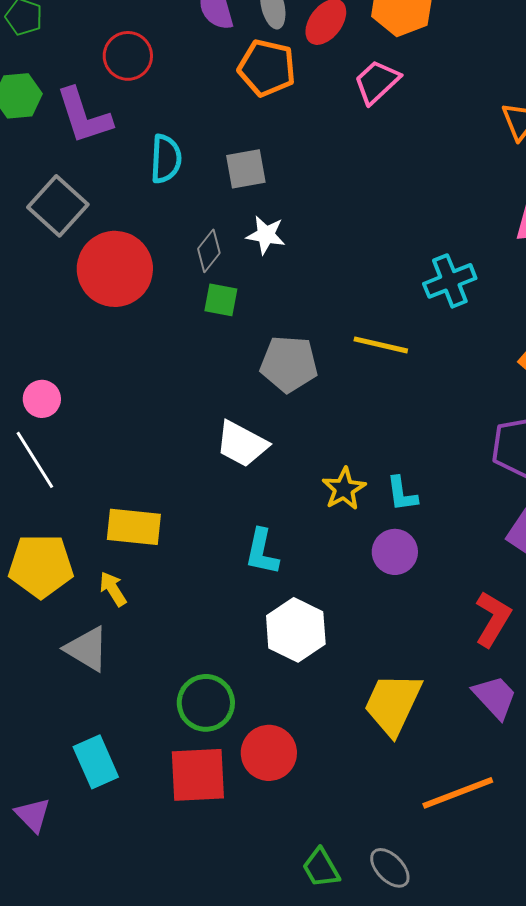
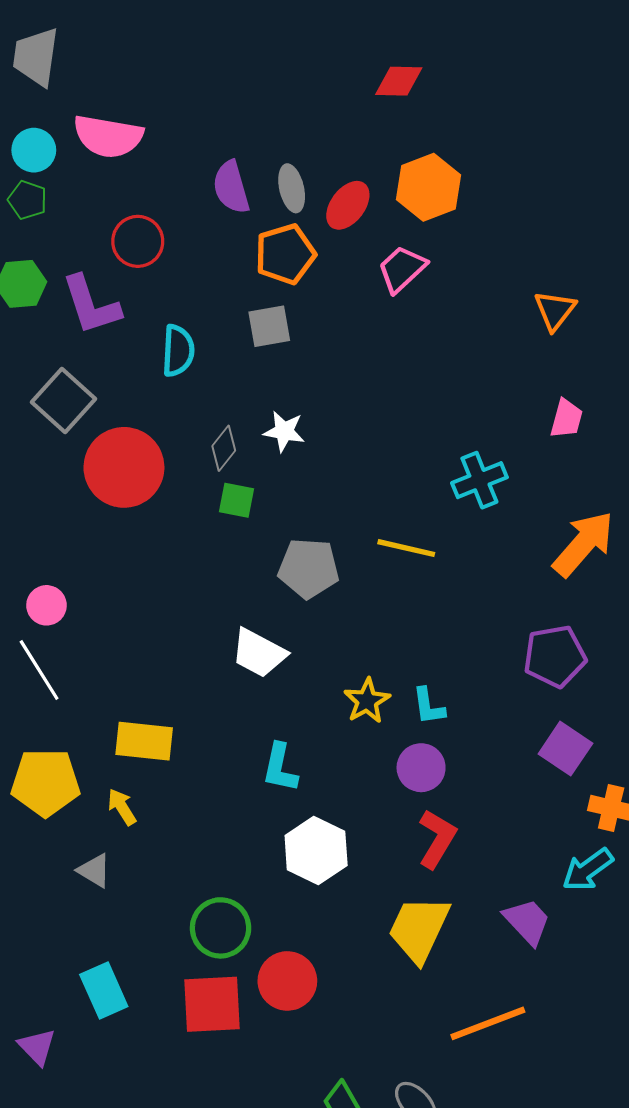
orange pentagon: (267, 68) -> (285, 254), turned -30
gray square: (246, 169) -> (269, 326), moved
red L-shape: (493, 619) -> (437, 839), moved
gray triangle: (87, 649) -> (94, 871), size x0.7

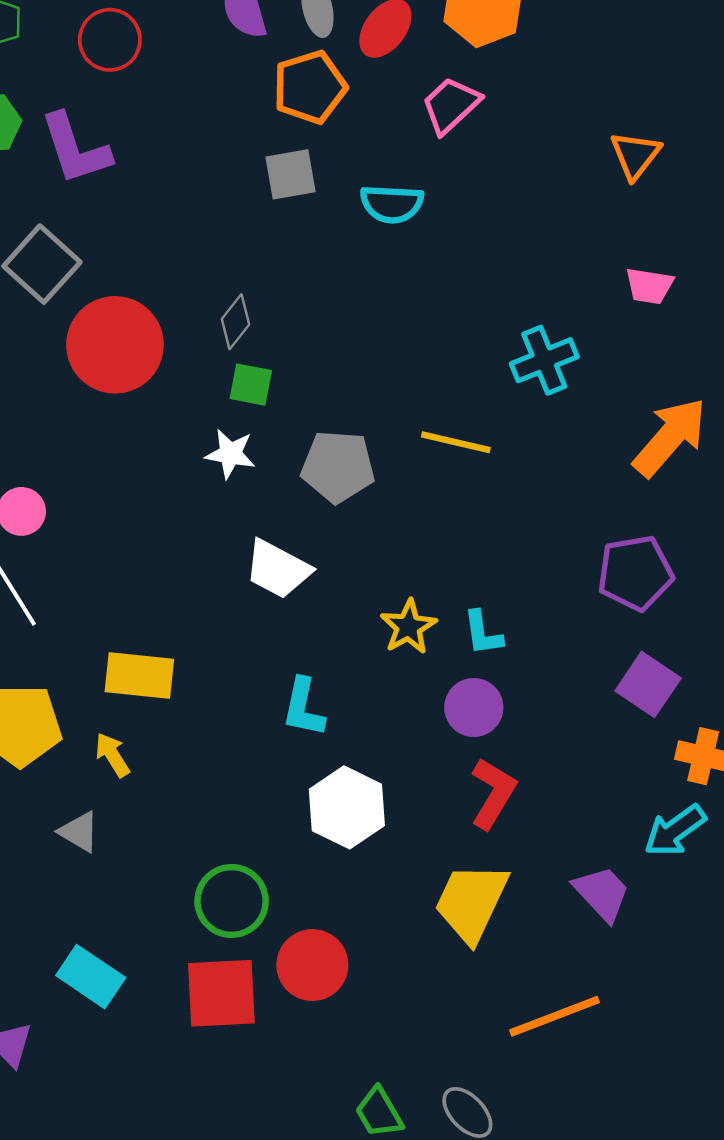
red circle: (138, 241) -> (110, 40), moved
cyan semicircle: (178, 351) -> (392, 204), moved, turned 90
pink trapezoid: (566, 419) -> (649, 286), turned 84
white star: (284, 431) -> (230, 454), moved
cyan rectangle: (104, 991) -> (91, 977), turned -32

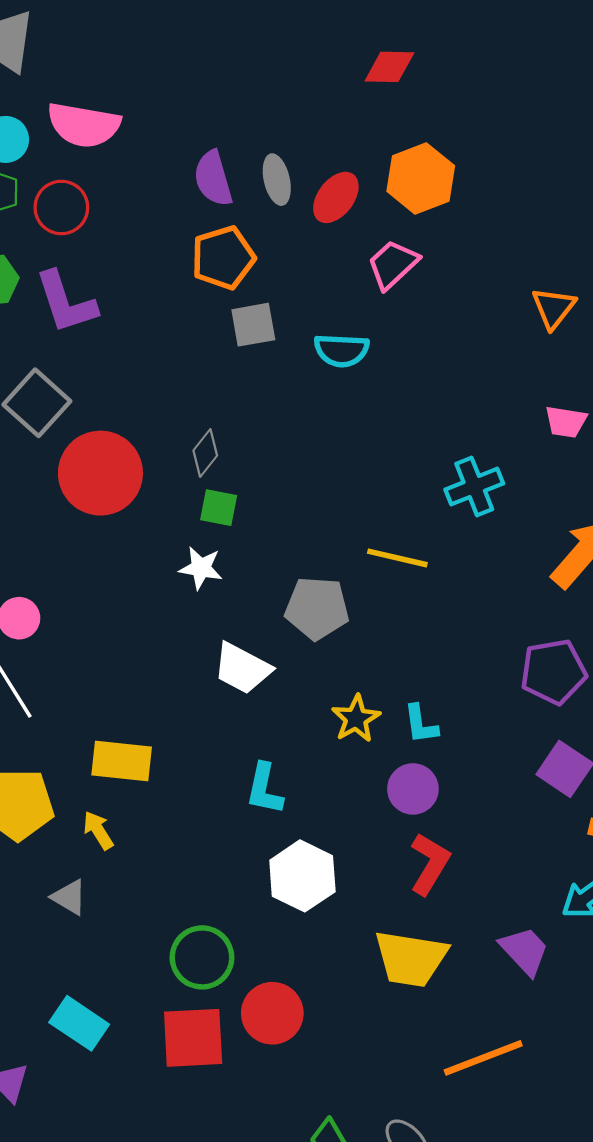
red circle: (110, 40) -> (61, 207), moved
orange pentagon: (310, 87) -> (223, 258), moved
gray pentagon: (338, 467) -> (317, 608), moved
yellow trapezoid: (471, 902) -> (411, 959), turned -106

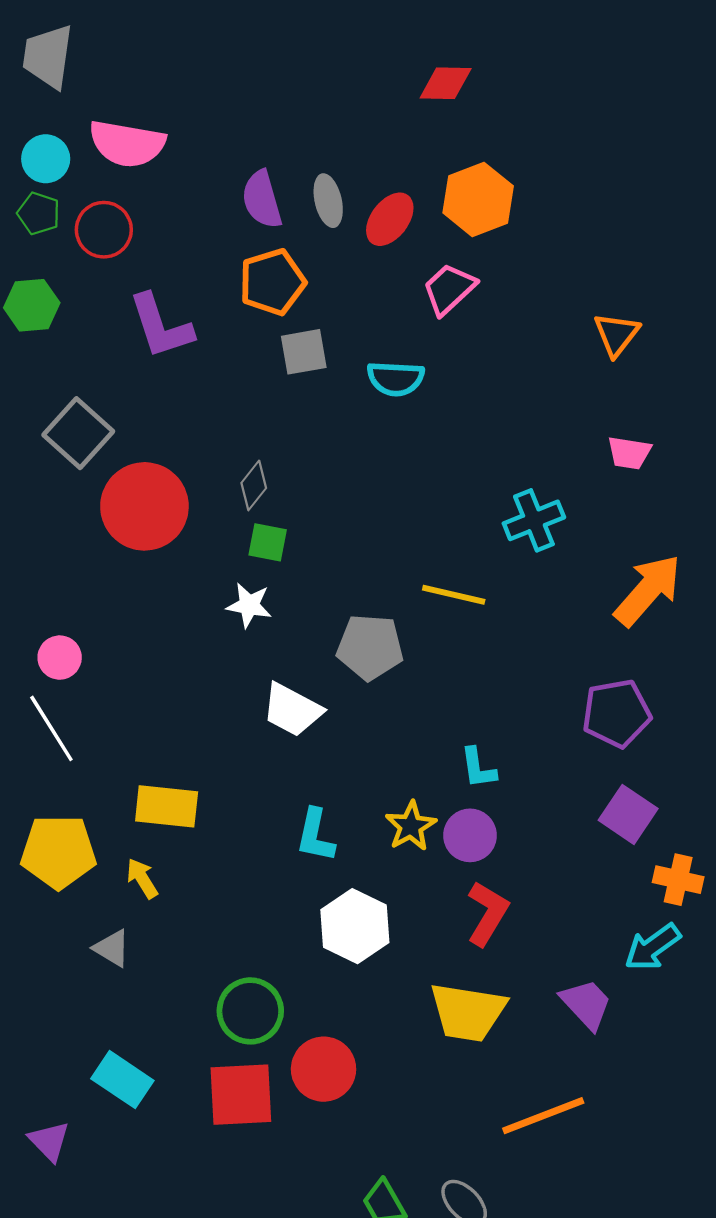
purple L-shape: (66, 302) -> (161, 326), moved
yellow star: (356, 719) -> (411, 826), moved

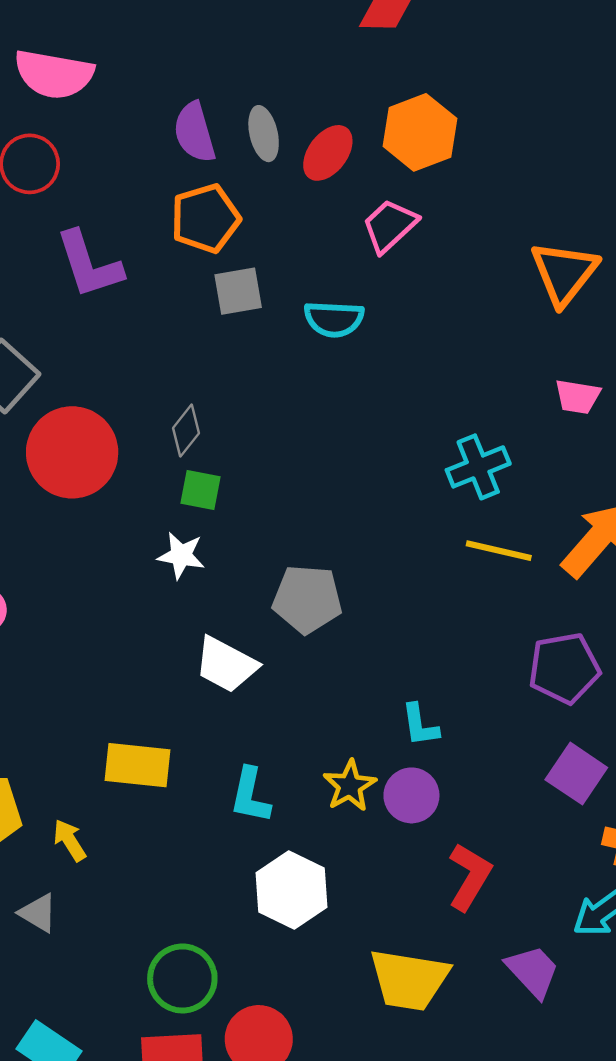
orange triangle: (616, 334) -> (564, 273), size x1.4
yellow line: (454, 595) -> (499, 551), moved
yellow rectangle: (167, 806) -> (138, 765), moved
red L-shape: (487, 913) -> (470, 877), moved

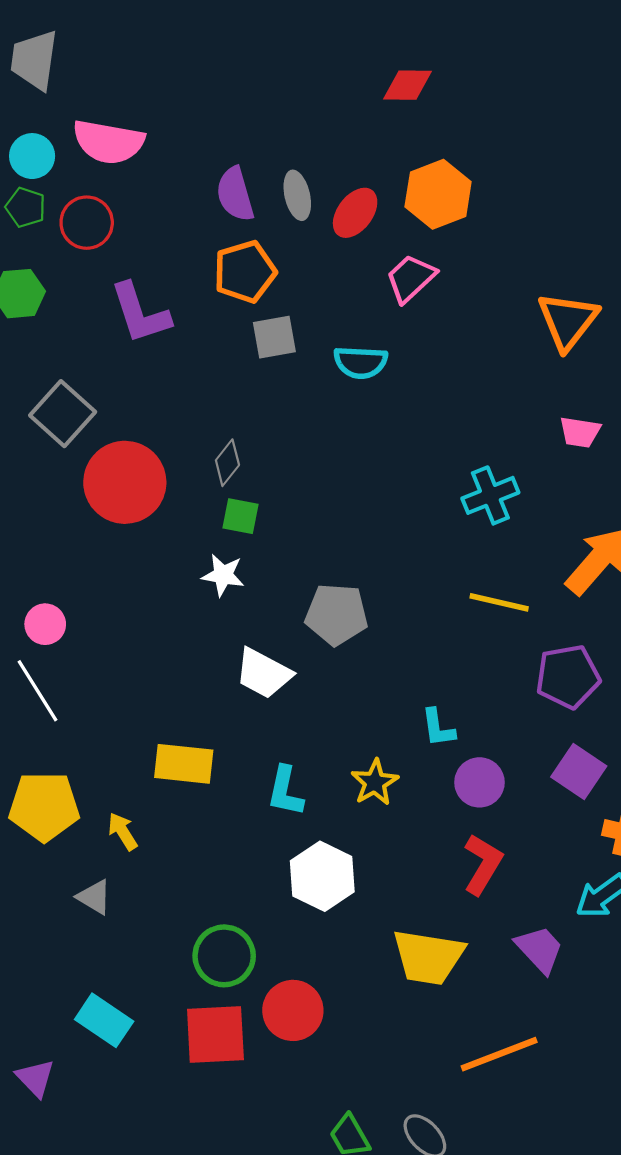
yellow line: (499, 551) -> (499, 602), moved
purple circle: (411, 795) -> (479, 782), moved

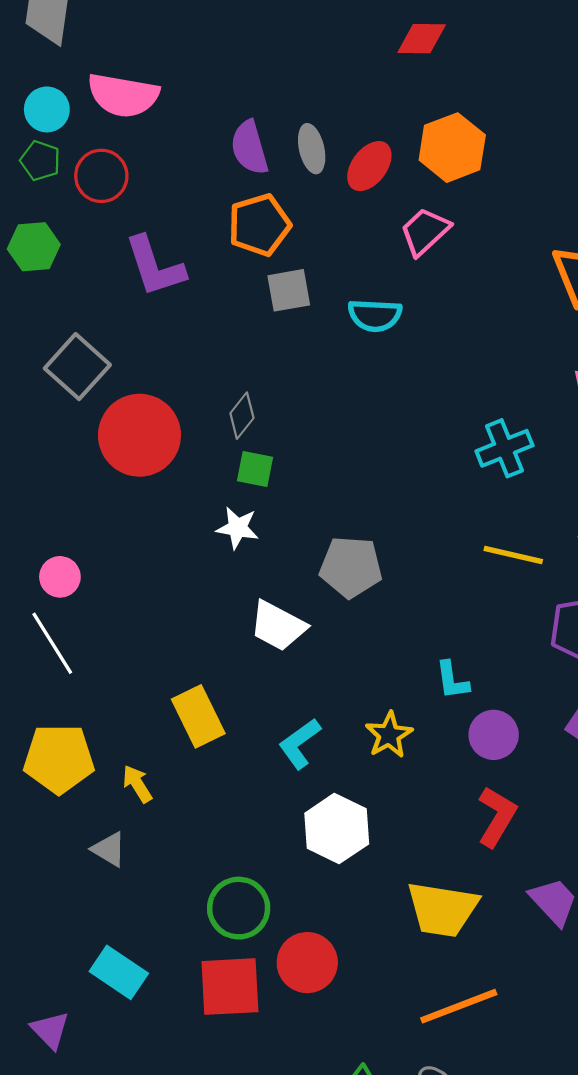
yellow rectangle: (184, 764) -> (198, 716), turned 58
cyan L-shape: (285, 791) -> (300, 744), turned 42
orange line: (499, 1054) -> (459, 1006), moved

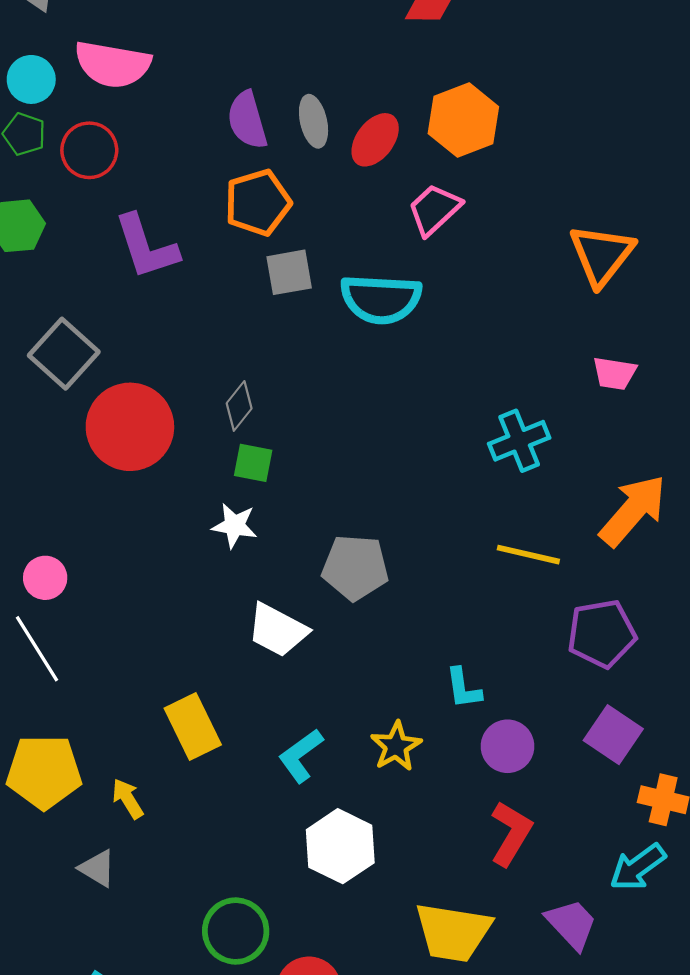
cyan semicircle: (375, 315) -> (381, 299), size x1.4

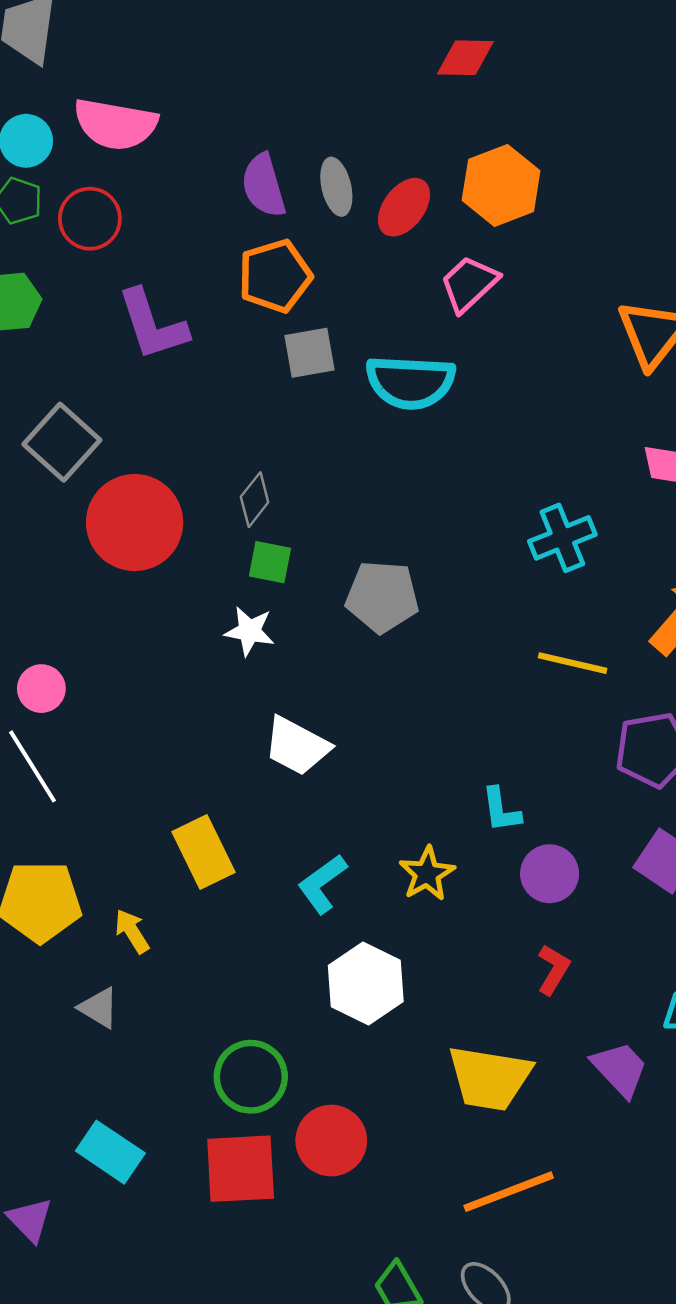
gray pentagon: (355, 567) -> (382, 597), moved
red L-shape: (511, 833) -> (553, 969), size x0.7

